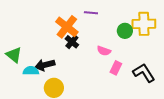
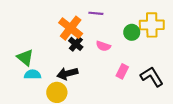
pink semicircle: (104, 51) -> (103, 46), moved
green triangle: (14, 55) -> (25, 58), moved
black arrow: (45, 65) -> (67, 73), moved

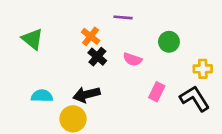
yellow cross: (152, 25) -> (203, 69), moved, size x0.6
orange cross: (71, 28) -> (91, 36), size x0.6
green triangle: (25, 58) -> (32, 39), moved

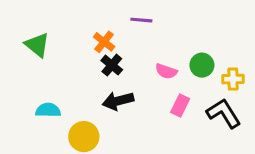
green circle: (169, 42) -> (202, 65), moved
pink semicircle: (132, 59) -> (166, 71), moved
black arrow: (87, 94) -> (118, 101), moved

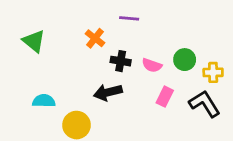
black cross: (112, 65) -> (121, 61), moved, turned -30

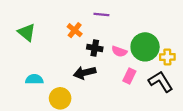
green circle: (185, 60) -> (145, 47), size x1.6

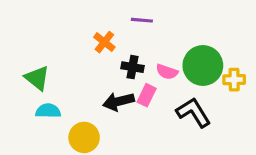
green triangle: (27, 32) -> (37, 78), moved
pink rectangle: (129, 76) -> (147, 95), moved
black L-shape: (161, 82) -> (193, 112), moved

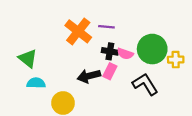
purple line: (142, 20) -> (106, 27), moved
orange cross: (104, 42) -> (78, 31), size x1.6
black cross: (133, 67) -> (110, 51), moved

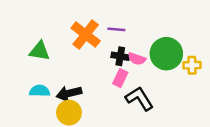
green triangle: (28, 58) -> (40, 51), moved, turned -30
black arrow: (89, 76) -> (69, 93), moved
black L-shape: (145, 84) -> (139, 99), moved

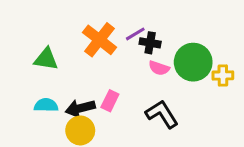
purple line: (116, 29) -> (135, 34), turned -36
black cross: (120, 56) -> (150, 43), moved
pink rectangle: (120, 78) -> (110, 101), moved

